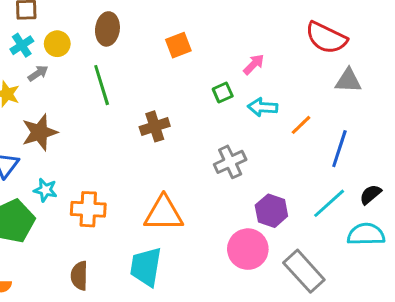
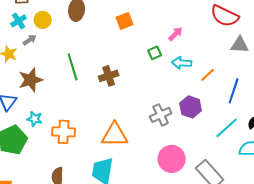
green line: (102, 85) -> (73, 67), moved
gray cross: (230, 162) -> (161, 115), moved
purple hexagon: (271, 211) -> (191, 107), moved

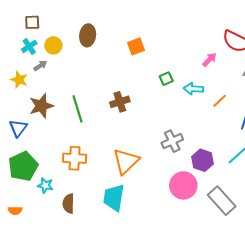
pink arrow: (176, 34) -> (210, 60), moved
green line: (73, 67) -> (78, 109), moved
purple hexagon: (191, 107) -> (202, 160), moved
cyan star: (35, 119) -> (45, 185), moved
orange triangle: (115, 135) -> (126, 161), turned -44

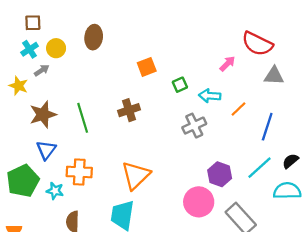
orange square: (136, 46) -> (147, 67), moved
blue triangle: (18, 128) -> (46, 150), moved
gray cross: (172, 141) -> (194, 126), moved
cyan star: (45, 185) -> (55, 191), moved

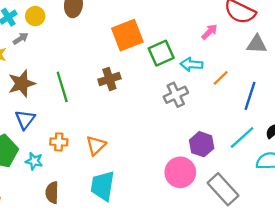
orange square: (147, 67) -> (127, 35), size x1.6
green square: (180, 85) -> (161, 53), size x1.6
orange cross: (79, 172) -> (59, 142), size x0.7
orange triangle: (136, 175) -> (96, 145), moved, size x0.7

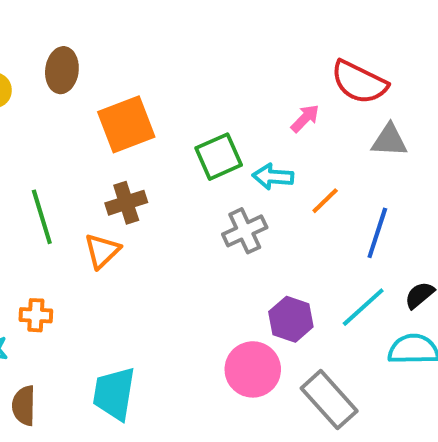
orange square: (127, 35) -> (126, 124), moved
orange triangle: (96, 145) -> (102, 251), moved

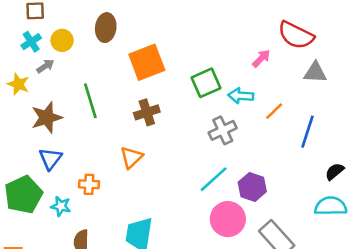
green line: (42, 217) -> (90, 101), moved
orange triangle: (102, 251) -> (131, 157), moved
cyan line: (363, 307) -> (214, 179), moved

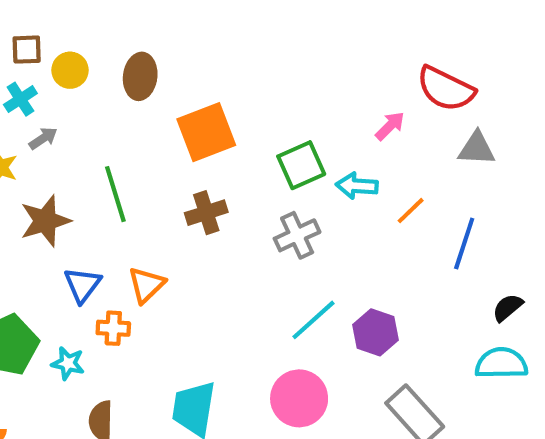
yellow circle: (62, 40) -> (70, 70), moved
gray cross: (223, 130) -> (297, 235), moved
orange triangle: (131, 157) -> (146, 285), moved
blue triangle: (50, 159) -> (82, 285), moved
pink circle: (228, 219) -> (299, 398), moved

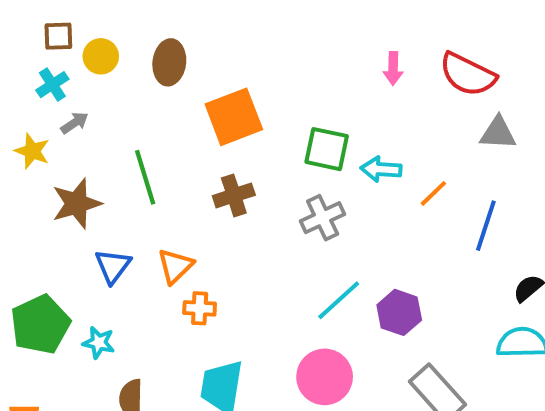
pink arrow: (390, 126) -> (393, 68), moved, turned 136
green square: (301, 165) -> (327, 149), turned 36
orange cross: (113, 328) -> (200, 308), moved

